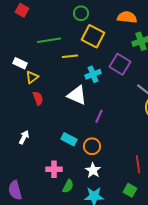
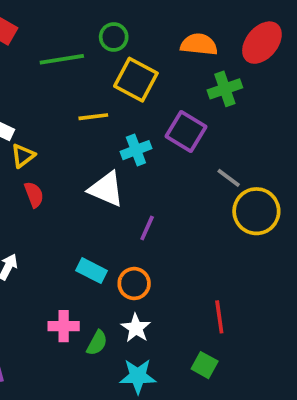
green line: (49, 40) -> (62, 59), moved
green semicircle: (68, 186) -> (97, 343), moved

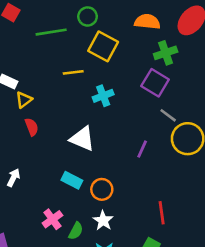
purple square: (186, 132) -> (155, 83), moved
white triangle: (106, 189) -> (82, 139), moved
purple line: (147, 228) -> (142, 149), moved
pink cross: (64, 326) -> (52, 219), turned -36

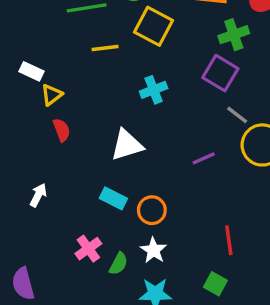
yellow line: (73, 72) -> (105, 48), moved
white triangle: (82, 139) -> (127, 145), turned -40
purple line: (142, 149) -> (204, 158), turned 42

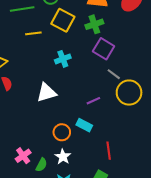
green cross: (234, 35) -> (94, 24), moved
cyan rectangle: (113, 198) -> (84, 125), moved

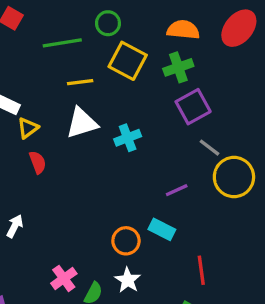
purple square: (104, 49) -> (193, 107), turned 30
cyan cross: (63, 59) -> (128, 138), moved
white triangle: (47, 93) -> (82, 123), moved

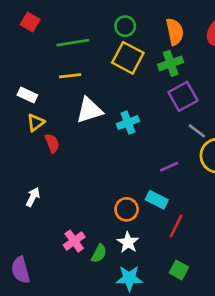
green circle: (108, 23) -> (125, 26), moved
orange semicircle: (183, 30) -> (175, 32), turned 72
yellow line: (80, 82) -> (70, 76), moved
yellow triangle: (28, 128) -> (36, 123), moved
red line: (201, 270) -> (176, 226), moved, turned 35

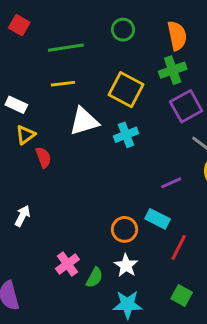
yellow square: (128, 58) -> (126, 90), moved

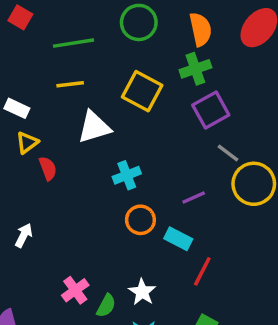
green circle: (123, 30) -> (139, 22), size x1.4
cyan cross: (126, 135) -> (127, 175), moved
orange circle: (124, 229) -> (140, 220), moved

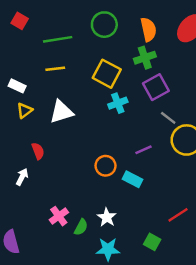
white triangle: (94, 127) -> (61, 112), moved
red semicircle: (48, 168) -> (38, 151), moved
cyan cross: (127, 175) -> (118, 103), moved
red line: (202, 271) -> (178, 215), moved, turned 30

